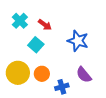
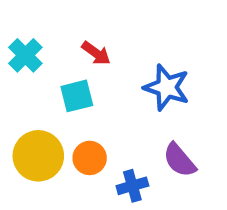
cyan cross: (20, 21) -> (25, 55), moved
cyan square: (36, 45) -> (77, 96), turned 35

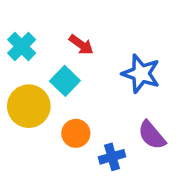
cyan square: (77, 96) -> (65, 81), turned -32
yellow circle: (38, 156) -> (29, 106), moved

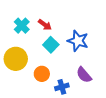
cyan cross: (22, 46) -> (22, 26), moved
cyan square: (65, 81) -> (51, 45), moved

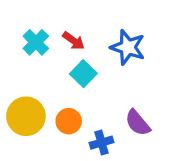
blue star: (78, 41) -> (128, 47), moved
yellow circle: (16, 59) -> (26, 116), moved

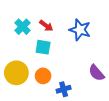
cyan square: (83, 74) -> (43, 47), moved, turned -35
purple semicircle: (138, 123) -> (96, 73), moved

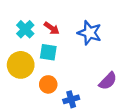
yellow circle: (16, 73) -> (21, 65), moved
purple semicircle: (96, 73) -> (108, 81), turned -96

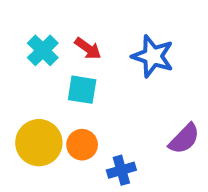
yellow circle: (21, 65) -> (39, 143), moved

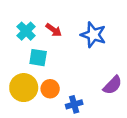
cyan square: (82, 90) -> (38, 58), moved

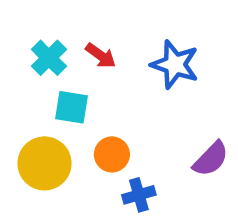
orange circle: (50, 89) -> (112, 154), moved

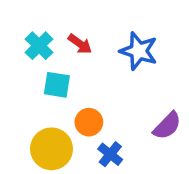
yellow circle: (44, 163) -> (52, 149), moved
blue cross: (139, 195) -> (110, 154), turned -35

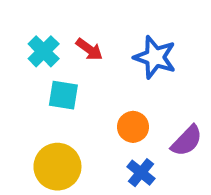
orange circle: (89, 122) -> (133, 127), moved
blue cross: (110, 154) -> (141, 173), moved

